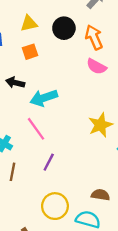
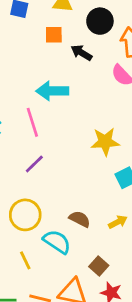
black arrow: (15, 83) -> (81, 53), moved

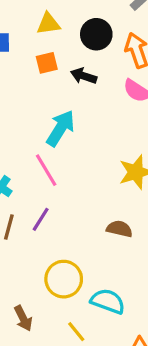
cyan arrow: (52, 91) -> (60, 128), turned 136
purple line: (34, 164) -> (41, 219), moved
brown semicircle: (80, 219) -> (119, 229), moved

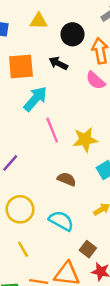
orange square: (47, 63) -> (21, 67), moved, size x1.6
pink line: (46, 170) -> (52, 130), moved
cyan semicircle: (108, 301) -> (61, 221), moved

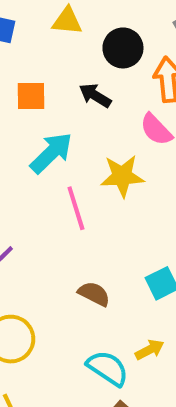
orange square: (21, 67) -> (31, 96), size x0.7
yellow star: (85, 140) -> (122, 176), moved
cyan semicircle: (61, 221) -> (108, 368), moved

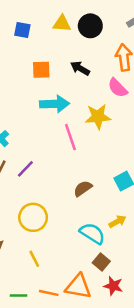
black circle: (123, 48) -> (90, 26), moved
cyan arrow: (51, 153) -> (55, 104), turned 44
brown semicircle: (94, 294) -> (83, 189), turned -60

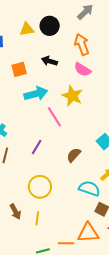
yellow star: (98, 117) -> (72, 96), turned -30
purple line: (25, 169) -> (37, 147), moved
yellow line: (34, 259) -> (37, 218), moved, turned 48

